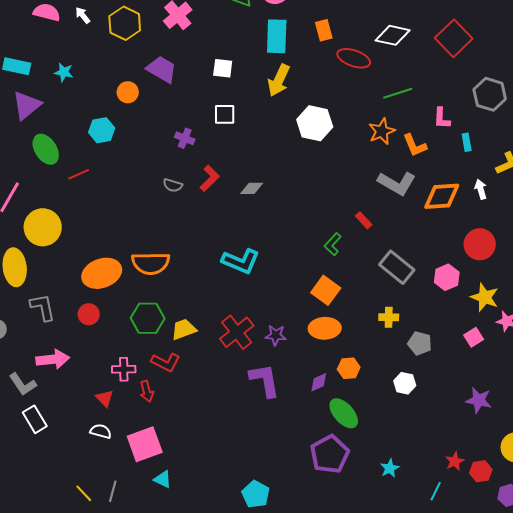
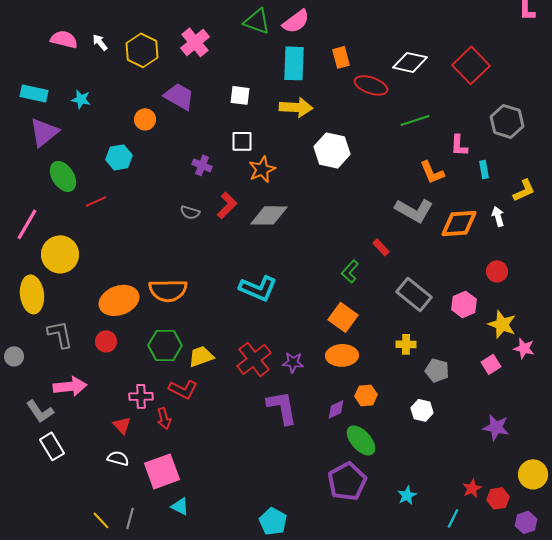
yellow arrow: (279, 80) -> (296, 107), turned -112
orange star: (382, 131) -> (262, 169), moved
gray diamond: (252, 188) -> (269, 215), size x1.6
red circle: (480, 244) -> (497, 271), size x0.7

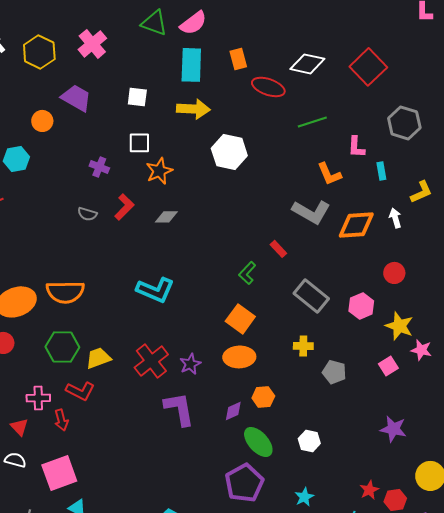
gray diamond: (269, 215) -> (166, 217), size x0.6
purple star: (293, 362) -> (190, 364), turned -30
white hexagon: (422, 410) -> (309, 441), moved

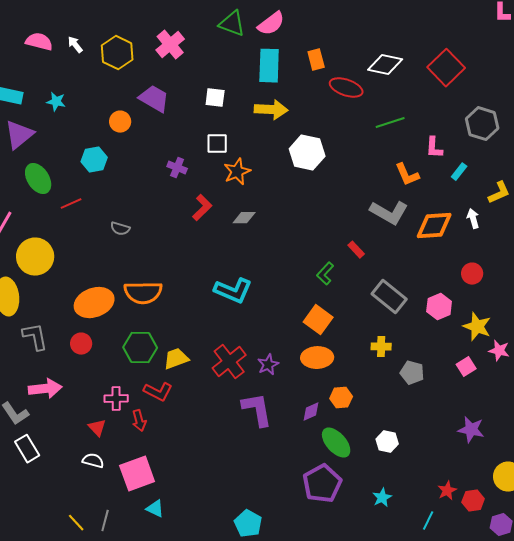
cyan rectangle: (381, 171) -> (459, 172), turned 48
gray semicircle: (87, 214) -> (120, 229), moved

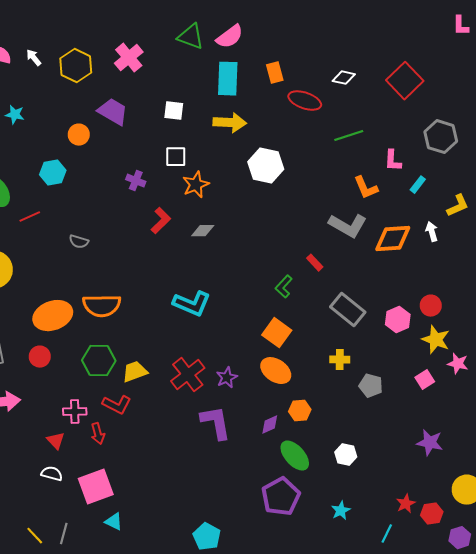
white diamond: (385, 65) -> (344, 78), size x0.7
red circle: (472, 274) -> (431, 306), moved
orange ellipse: (317, 358) -> (276, 371), turned 36

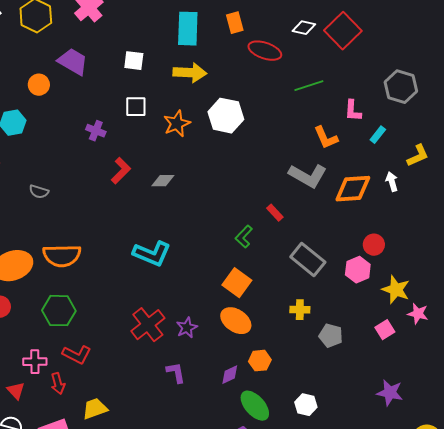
red square: (405, 81) -> (343, 31), moved
orange star: (196, 185) -> (177, 124), moved
red circle: (431, 306) -> (374, 245), moved
yellow trapezoid: (135, 372) -> (95, 409), moved
purple L-shape: (216, 423) -> (176, 373), size x0.6

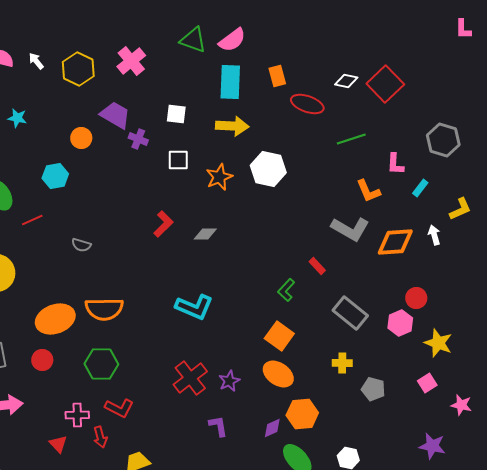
purple cross: (96, 131) -> (138, 139), moved
pink star: (418, 314) -> (461, 405), moved
orange hexagon: (260, 361) -> (302, 414), size x1.4

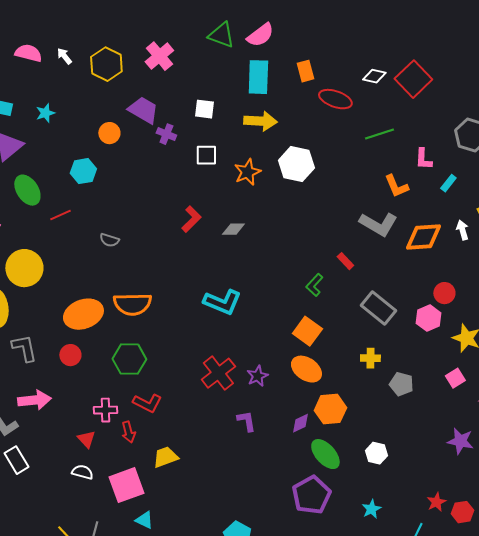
cyan star: (17, 118) -> (45, 113), turned -30

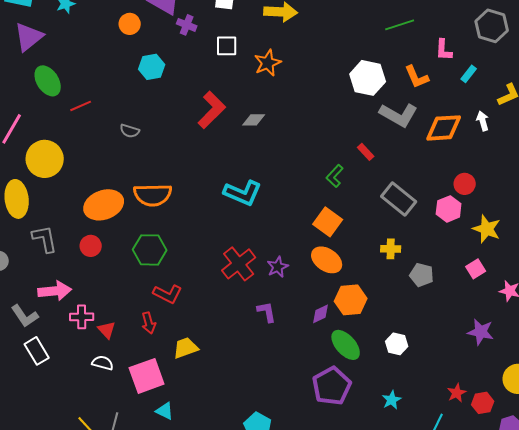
white hexagon: (296, 164) -> (368, 78), moved
cyan hexagon: (83, 171) -> (152, 67), moved
red L-shape: (191, 219) -> (212, 110), size x1.4
pink cross: (105, 410) -> (82, 317), moved

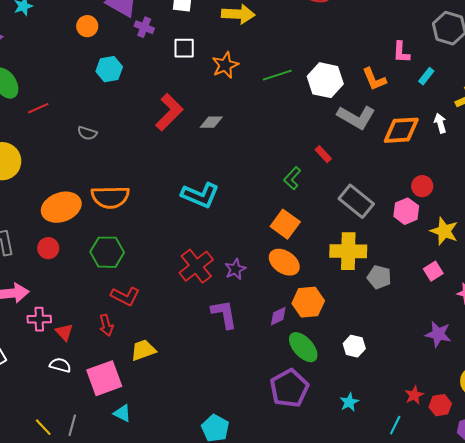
green line: (400, 25) -> (277, 75), moved
yellow cross: (391, 249) -> (348, 251), size x1.8
purple L-shape: (267, 312) -> (224, 314), size x1.4

